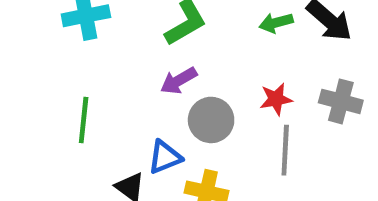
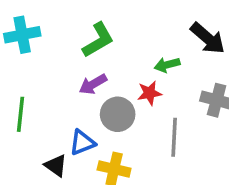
green arrow: (276, 23) -> (167, 65), moved
red star: (276, 99) -> (149, 93), moved

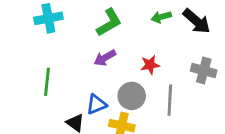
green arrow: (167, 65) -> (161, 17), moved
gray circle: (118, 114) -> (132, 96), moved

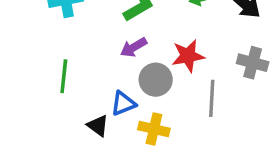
red star: (150, 65) -> (188, 56), size x1.4
gray circle: (132, 96) -> (156, 80), moved

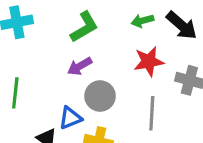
red star: (188, 56) -> (149, 61), moved

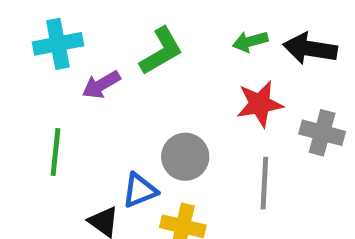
black arrow: (182, 25) -> (310, 49), turned 148
purple arrow: (80, 66) -> (101, 85), moved

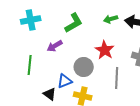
purple arrow: (101, 85) -> (55, 46), moved
red star: (260, 104) -> (105, 50), moved, turned -30

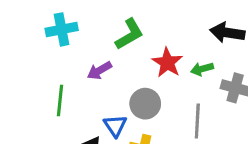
green arrow: (111, 19) -> (202, 69), moved
red star: (105, 50) -> (167, 63), moved
blue triangle: (65, 81) -> (115, 126), turned -42

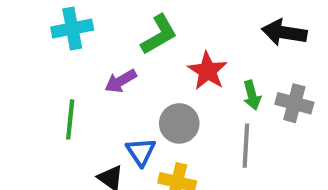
green arrow: (202, 69) -> (252, 95), moved, turned -90

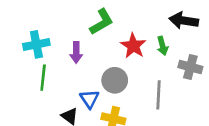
cyan cross: (72, 29) -> (36, 44), moved
purple arrow: (121, 81) -> (76, 52), turned -60
green arrow: (252, 95) -> (162, 46), moved

